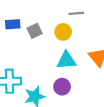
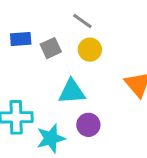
gray line: (76, 13) -> (82, 21), moved, turned 40
cyan triangle: (66, 60) -> (72, 92), moved

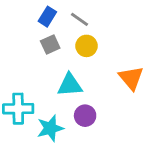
blue rectangle: (21, 39) -> (47, 17), moved, turned -54

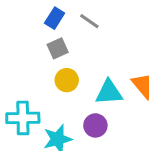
yellow circle: (86, 46) -> (67, 80), moved
cyan triangle: (70, 85) -> (109, 92), moved

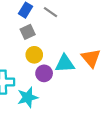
purple circle: (95, 125) -> (44, 73), moved

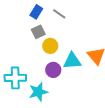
yellow circle: (34, 55) -> (50, 46), moved

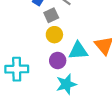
gray square: (38, 32) -> (51, 15), moved
cyan star: (38, 92) -> (66, 84), moved

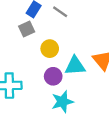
gray square: (51, 15) -> (27, 29), moved

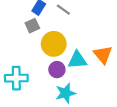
yellow circle: (50, 49) -> (54, 44), size x1.5

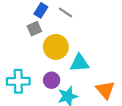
orange triangle: (103, 55) -> (105, 90), moved
purple circle: (57, 70) -> (52, 80), moved

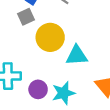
purple circle: (52, 80) -> (38, 89), moved

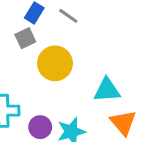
cyan triangle: (77, 56) -> (107, 90), moved

